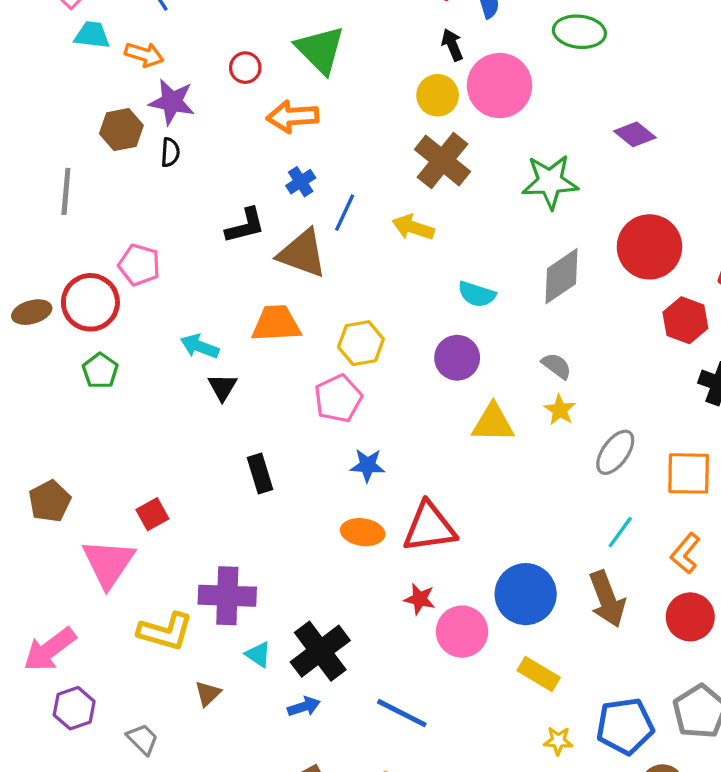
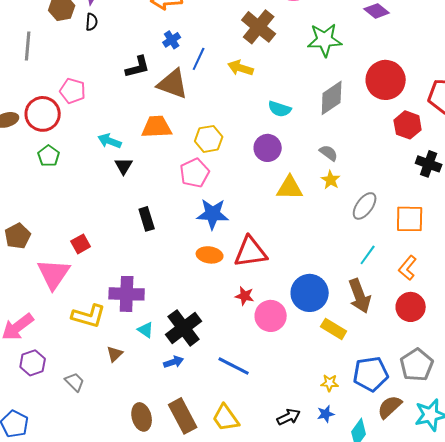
blue star: (367, 465) -> (213, 214), size x1.5
yellow rectangle: (539, 674) -> (334, 329), moved

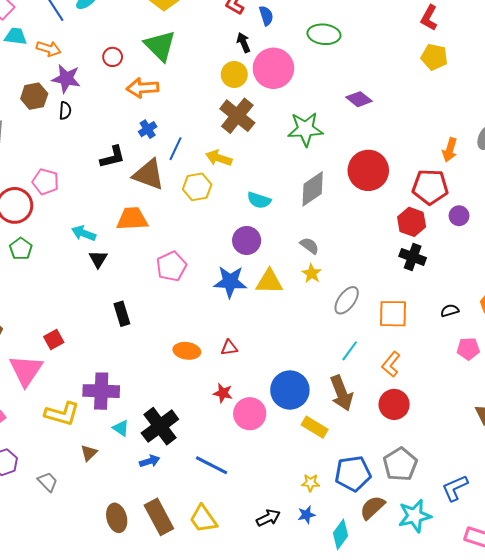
red hexagon: (408, 125) -> (412, 222), moved
yellow hexagon: (209, 139) -> (197, 187), moved
blue star: (213, 214) -> (230, 282), moved
red triangle: (251, 252) -> (229, 348), size x0.5

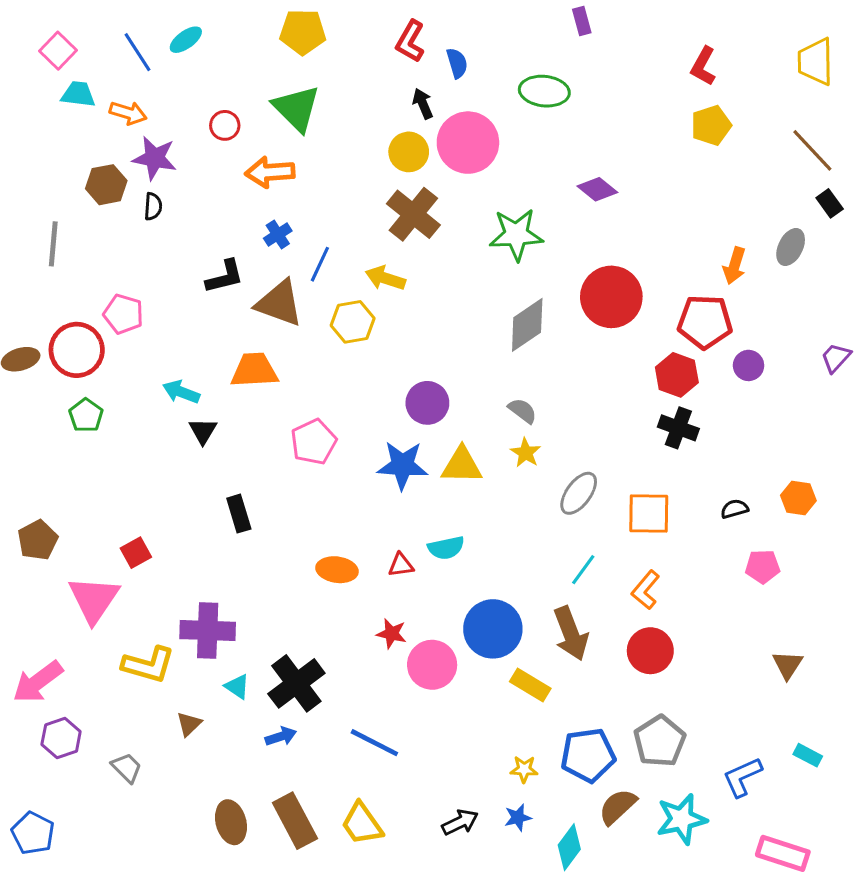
yellow pentagon: (434, 57) -> (711, 125), turned -30
cyan semicircle: (259, 200) -> (446, 548), moved, turned -30

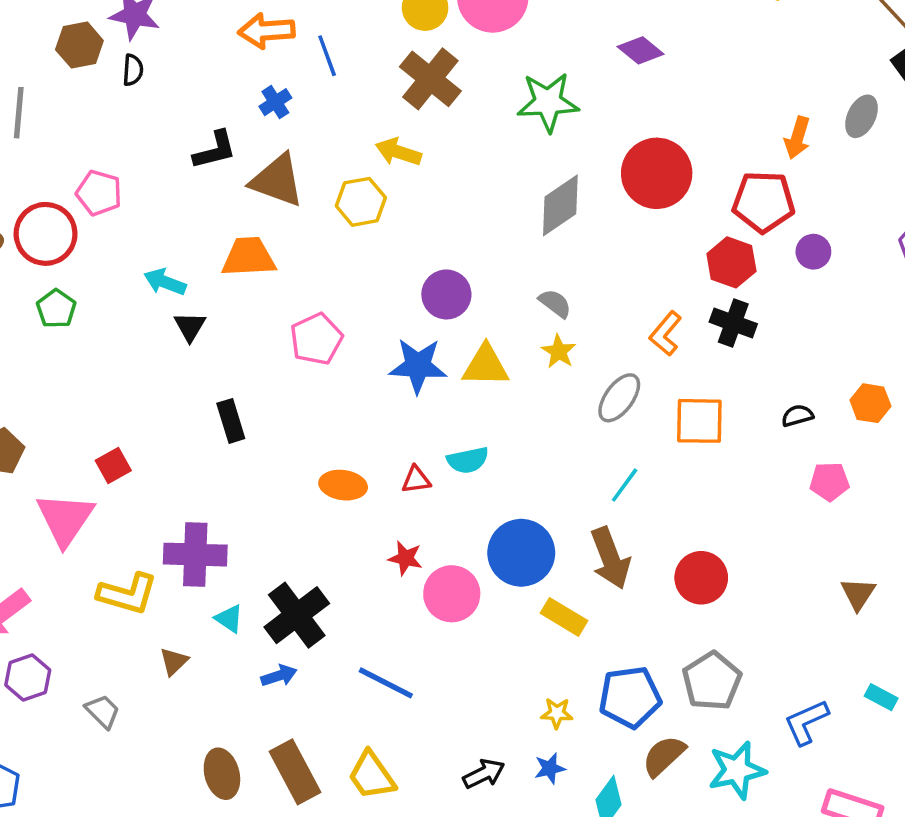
blue line: (320, 264) -> (327, 56), moved, turned -45
orange L-shape: (646, 590) -> (666, 334), moved

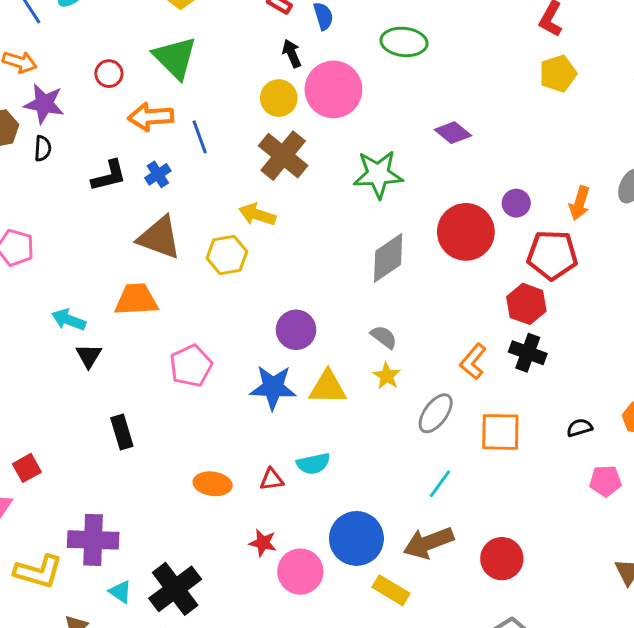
black L-shape: (215, 150) -> (109, 176), moved
purple circle: (813, 252) -> (516, 203), moved
brown arrow: (610, 558) -> (428, 543), turned 90

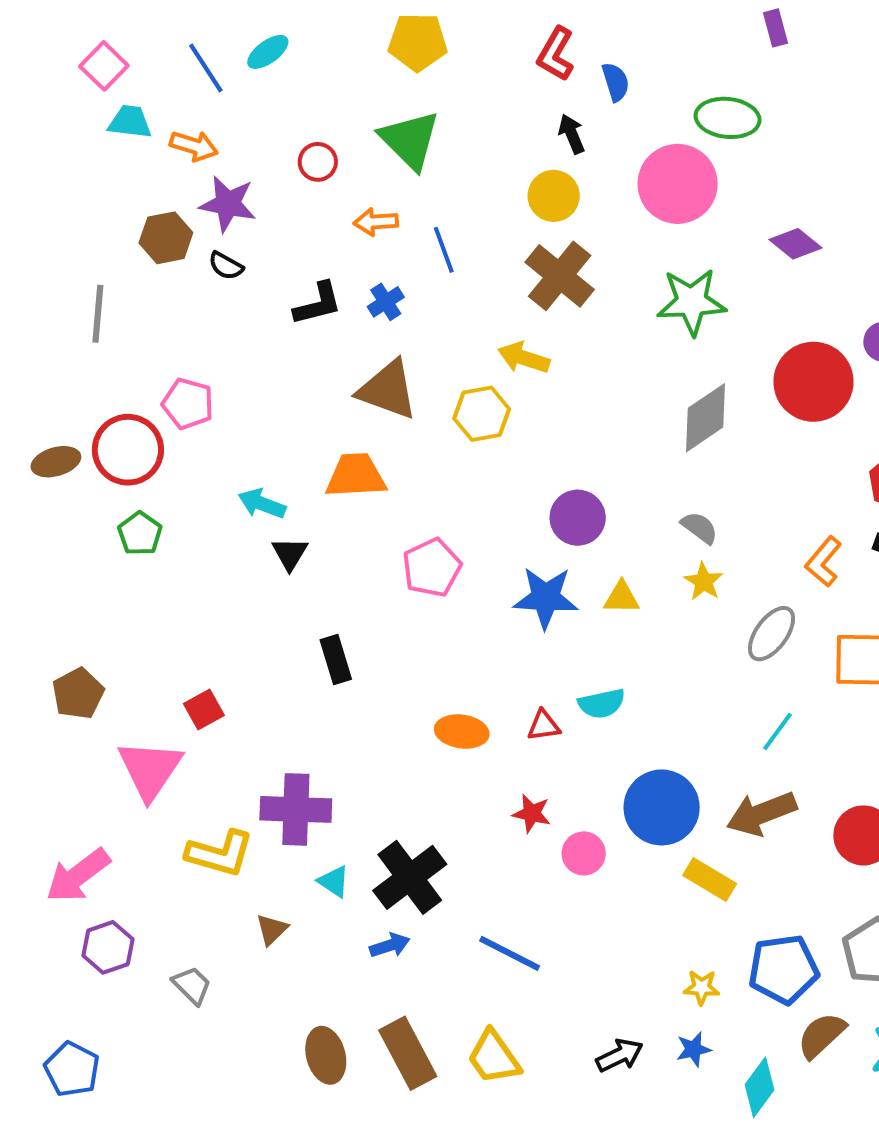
pink circle: (333, 89) -> (678, 184), moved
orange arrow: (151, 117) -> (376, 222), size x0.7
black semicircle: (43, 148) -> (226, 266), turned 115
yellow triangle: (328, 387) -> (622, 598), size x0.7
pink circle: (300, 572) -> (584, 853), size x0.7

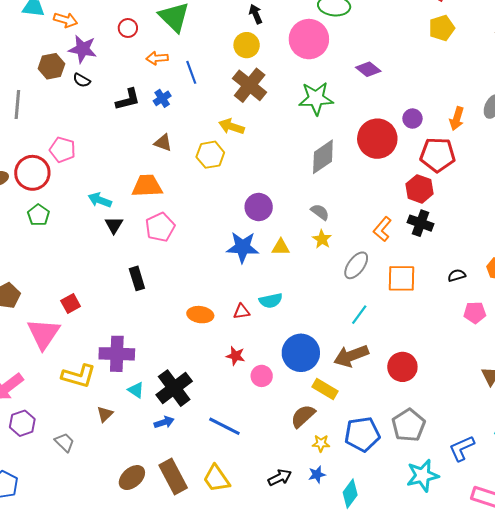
brown triangle: (388, 390) -> (163, 143), size x0.6
pink pentagon: (432, 568) -> (160, 227), moved
brown semicircle: (821, 1035) -> (303, 416), moved
brown ellipse: (326, 1055) -> (132, 478), turned 64

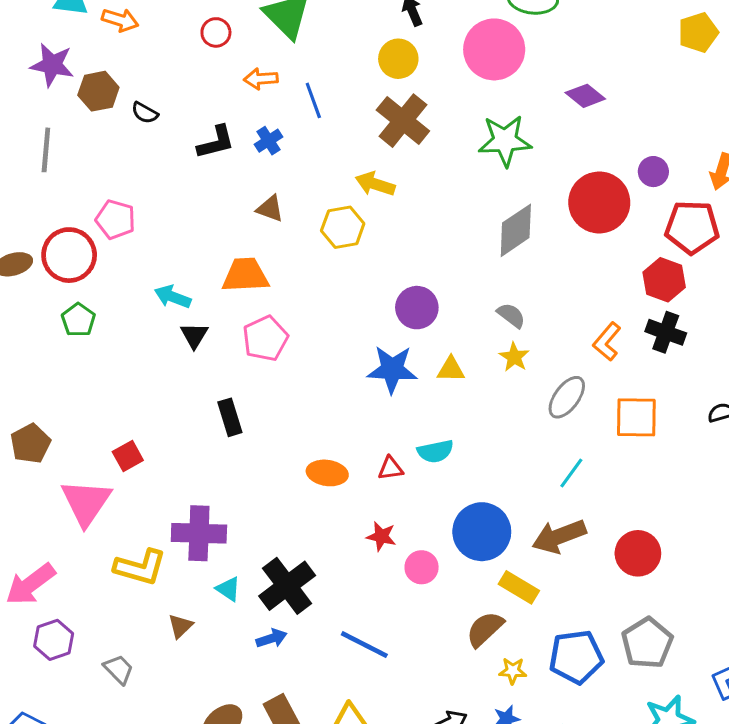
purple star: (83, 49) -> (52, 65), moved

